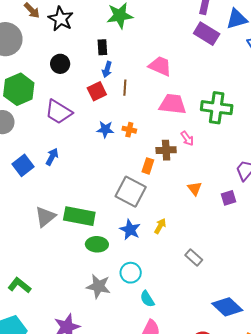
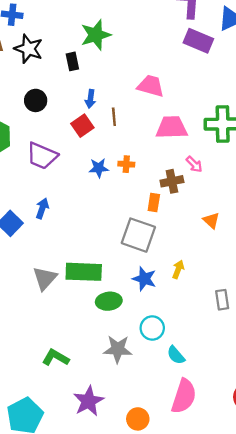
black rectangle: (102, 47) -> (72, 61), moved
gray rectangle: (194, 257) -> (222, 300), turned 48
green L-shape: (19, 285) -> (56, 358), moved

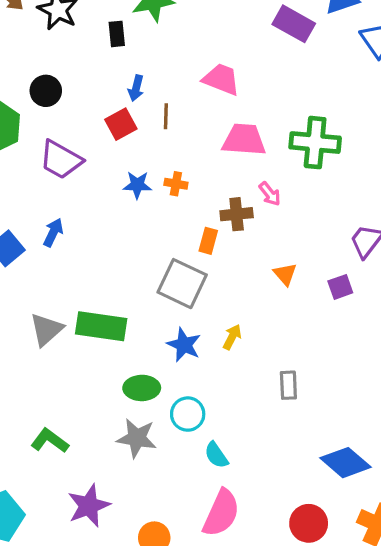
black circle: (36, 100) -> (46, 91), moved
green ellipse: (109, 301) -> (142, 388), moved

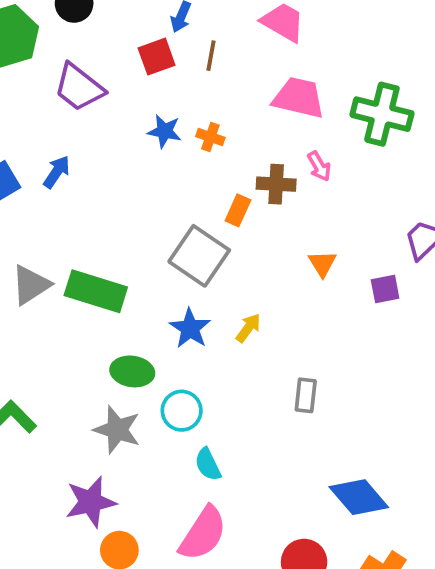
purple star: (89, 506) -> (91, 502), moved

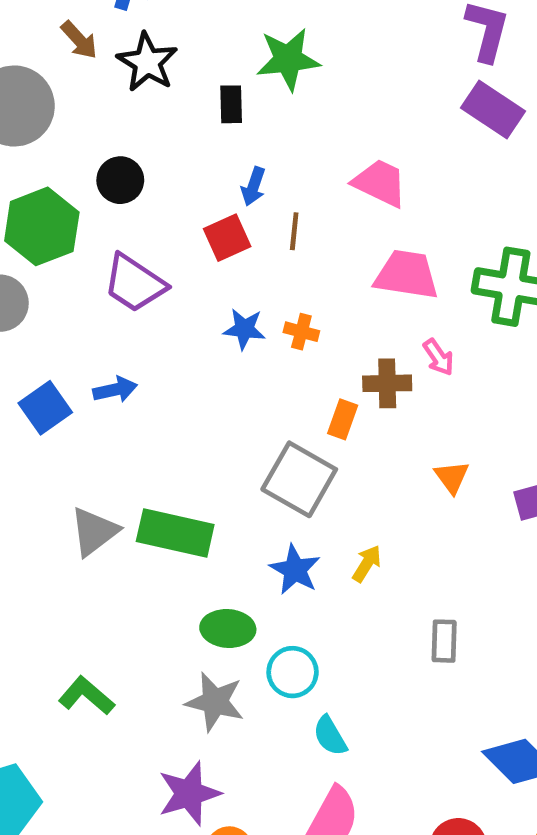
blue arrow: (57, 172) -> (115, 390), turned 48

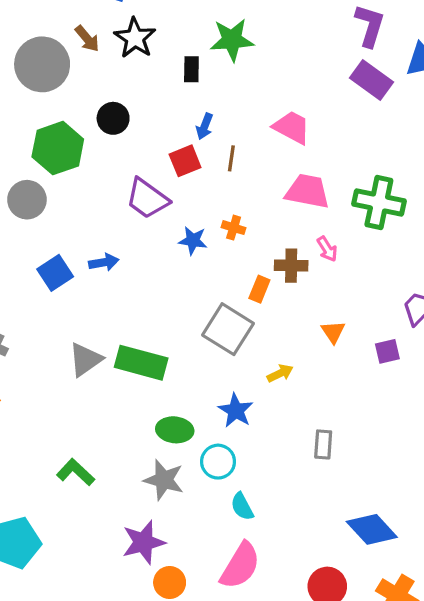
brown arrow: (79, 40) -> (87, 39), moved
purple trapezoid: (134, 283) -> (147, 199), moved
blue star: (244, 329) -> (193, 241), moved
yellow arrow: (367, 564) -> (280, 373), moved, turned 30
blue star: (295, 570) -> (236, 410), moved

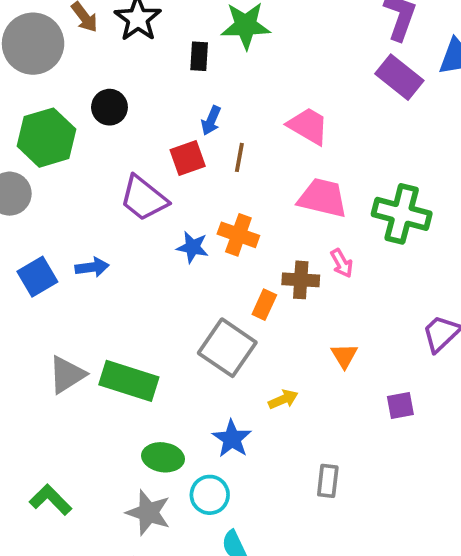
orange cross: (234, 228) -> (238, 235), size x1.5
purple square: (387, 351) -> (400, 406), moved

